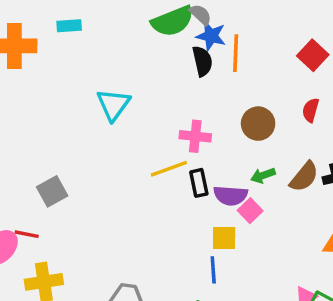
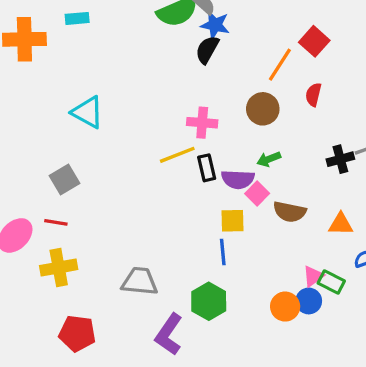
orange line: (236, 53) -> (280, 65), moved, turned 32
black semicircle: (202, 61) -> (207, 50), turned -136
cyan triangle: (113, 105) -> (88, 112), moved, turned -36
brown semicircle: (304, 177) -> (290, 212), moved, turned 64
red line: (27, 234) -> (56, 222), moved

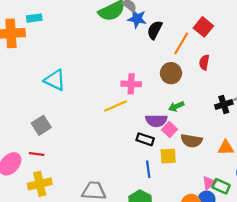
cyan rectangle: (77, 18) -> (34, 18), moved
black semicircle: (207, 50) -> (155, 30), moved
black rectangle: (207, 168) -> (145, 139), moved, turned -56
yellow square: (232, 221) -> (168, 156), moved

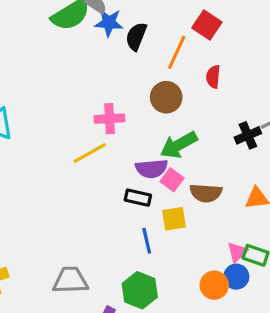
green arrow: (176, 106) -> (179, 145), size x1.6

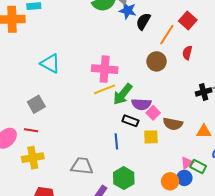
pink cross: (109, 119) -> (105, 69), moved, size x1.4
green arrow: (179, 145) -> (123, 94), moved, turned -30
blue line: (147, 241) -> (116, 141), moved

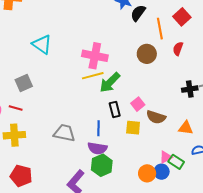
orange line: (167, 35) -> (160, 29), turned -50
purple semicircle: (141, 104) -> (97, 148), moved
black rectangle: (130, 121) -> (115, 110), turned 49
gray trapezoid: (82, 166) -> (64, 133), moved

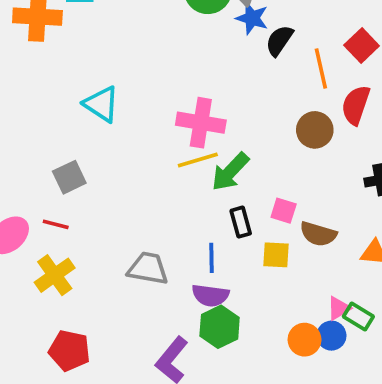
red semicircle: (178, 49) -> (356, 105), size x1.5
brown circle: (147, 54) -> (315, 130), moved
pink square: (138, 104) -> (284, 211), turned -32
yellow cross: (14, 135) -> (55, 275), turned -30

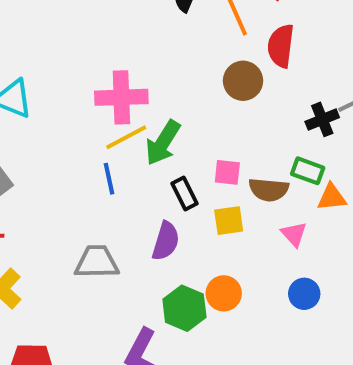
blue line: (211, 258) -> (109, 179), moved
purple semicircle: (210, 295) -> (166, 241), moved, turned -69
pink triangle: (339, 308) -> (294, 234), moved, turned -30
green rectangle: (358, 316) -> (308, 171), moved
orange circle: (305, 340) -> (224, 293), moved

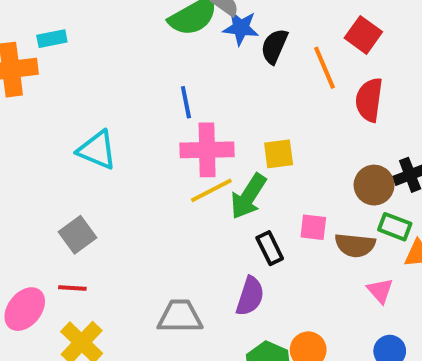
brown circle: (243, 81) -> (374, 185), moved
blue line: (109, 179) -> (186, 102), moved
yellow square: (229, 221) -> (279, 154), moved

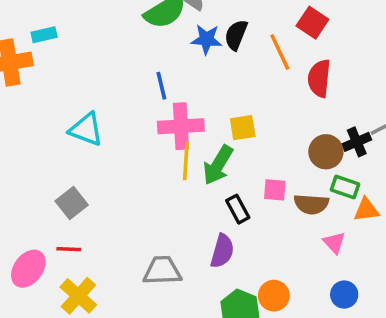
blue star: (241, 28) -> (206, 39), moved
yellow line: (211, 190) -> (186, 161), turned -57

